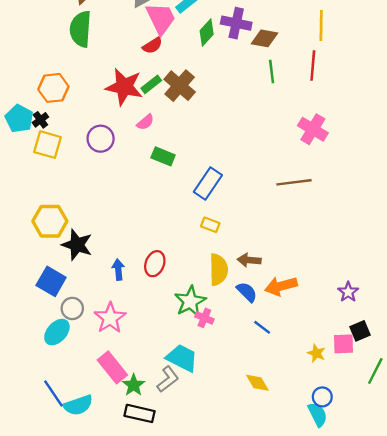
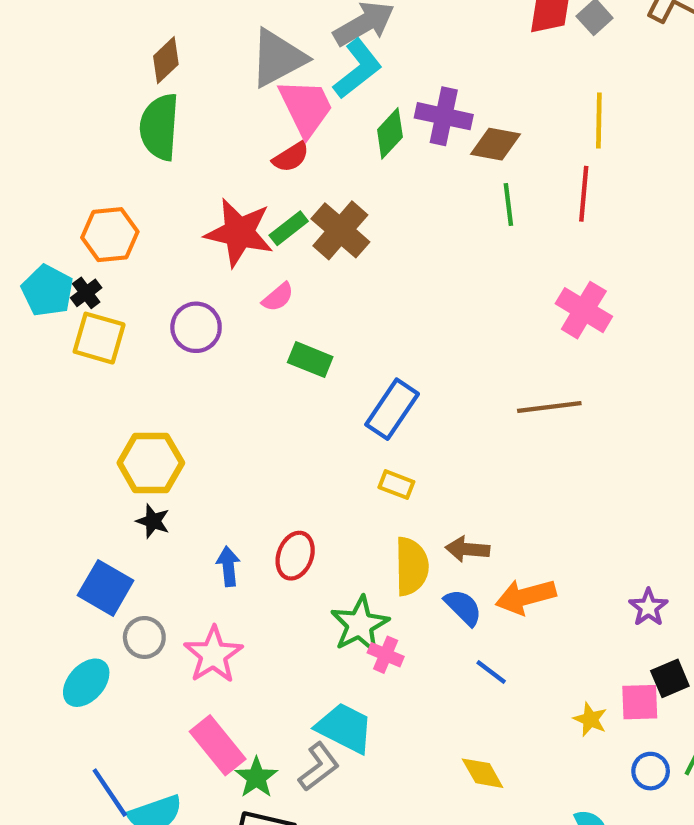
yellow hexagon: (50, 221) -> (151, 463), moved
black star: (77, 245) -> (153, 521), size x0.6
cyan ellipse: (57, 332) -> (86, 683), moved
blue circle: (322, 397) -> (651, 771), moved

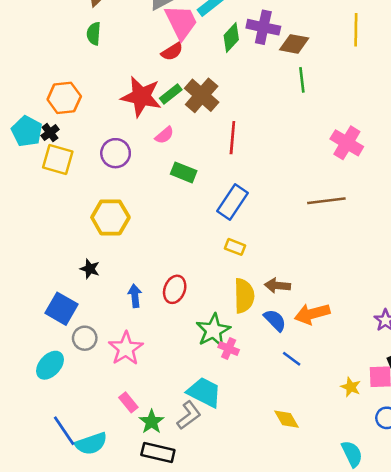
green semicircle: (159, 127) -> (94, 34), size x0.6
red line: (584, 194) -> (232, 138), moved
yellow hexagon: (151, 463) -> (110, 217), moved
pink rectangle: (218, 745) -> (128, 402), size x0.6

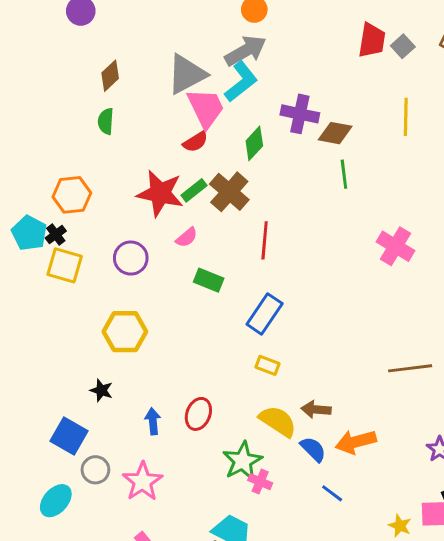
green diamond: (231, 37) -> (254, 143), moved
brown line: (326, 201) -> (410, 368), moved
yellow semicircle: (244, 296) -> (278, 421), turned -56

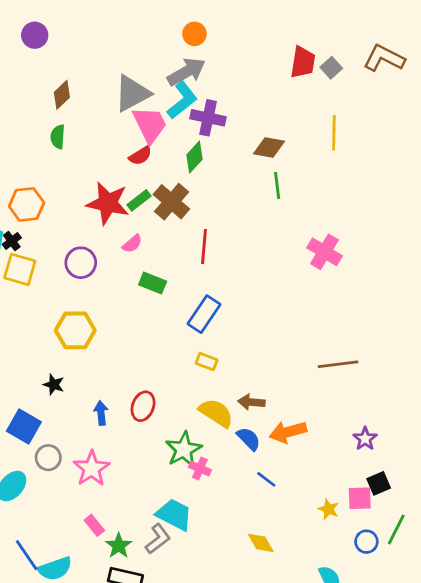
purple cross: (300, 114) -> (208, 118), moved

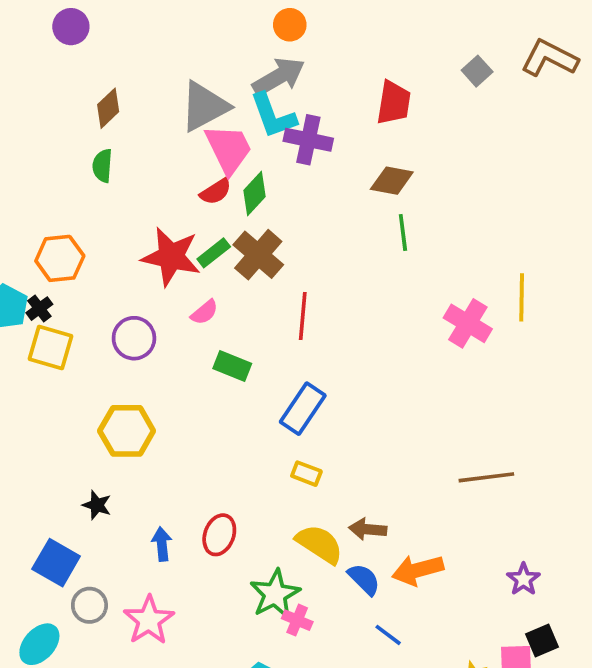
red trapezoid: (303, 62) -> (394, 103), moved
cyan L-shape: (182, 100) -> (273, 116), turned 108
yellow line: (334, 133) -> (522, 297), moved
green diamond: (194, 157) -> (255, 194), moved

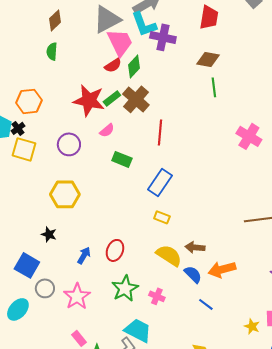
blue arrow: (162, 544) -> (84, 255), turned 36
green star: (275, 594) -> (125, 288), moved

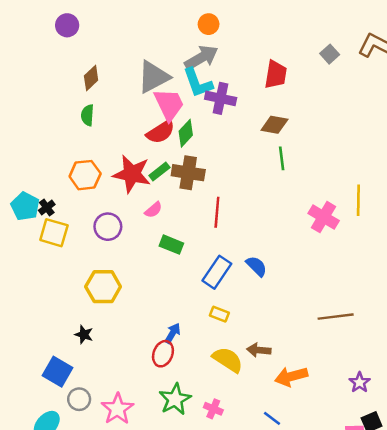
red semicircle: (113, 65) -> (161, 132), size x1.4
brown cross: (136, 99) -> (188, 173), turned -32
orange hexagon: (29, 101) -> (85, 175), moved
blue arrow: (84, 255) -> (173, 333), moved
blue semicircle: (193, 274) -> (256, 266), moved

